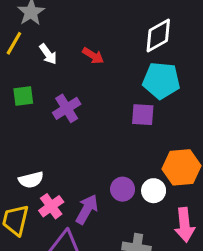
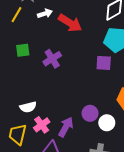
white arrow: (48, 54) -> (45, 14), moved, turned -72
red arrow: (93, 56) -> (70, 23), size x1.6
white circle: (154, 191) -> (107, 123), moved

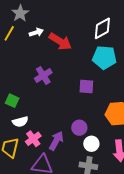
green square: (23, 50) -> (12, 101), moved, turned 32
purple square: (104, 63) -> (86, 87), moved
white circle: (107, 123) -> (91, 144), moved

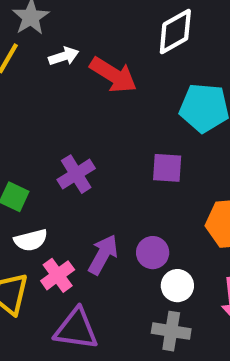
white diamond: (102, 28) -> (175, 32), moved
purple cross: (43, 76) -> (76, 174), moved
purple arrow: (56, 141) -> (103, 255), moved

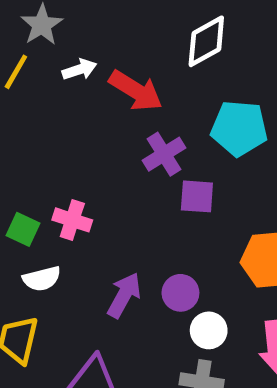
purple cross: (76, 174) -> (164, 154), moved
pink cross: (58, 275) -> (72, 220), moved, turned -36

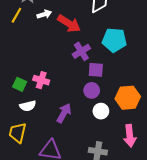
purple circle: (180, 293) -> (92, 90), moved
white circle: (209, 330) -> (101, 111), moved

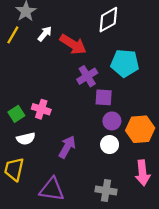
white arrow: (44, 14) -> (45, 34), turned -32
green square: (20, 84) -> (16, 114), turned 32
purple circle: (92, 90) -> (112, 121), moved

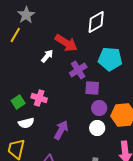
white arrow: (45, 34) -> (47, 56), moved

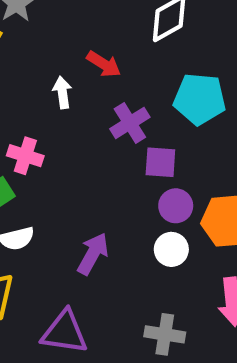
red arrow: (66, 43) -> (104, 64), size x0.7
white arrow: (47, 56) -> (62, 92), turned -48
pink cross: (39, 98) -> (25, 156), moved

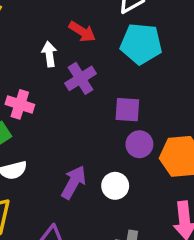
cyan pentagon: (200, 99) -> (141, 44), moved
purple cross: (130, 123) -> (81, 78), moved
white circle: (171, 249) -> (115, 186), moved

